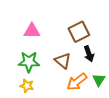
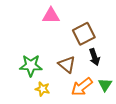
pink triangle: (32, 31) -> (51, 16), moved
yellow star: (27, 86) -> (42, 89), moved

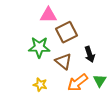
brown square: (84, 34) -> (66, 32), moved
green star: (31, 66) -> (39, 47), moved

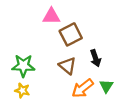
green star: (39, 47) -> (23, 66), moved
yellow star: (40, 85) -> (22, 90), moved

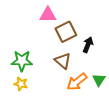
black arrow: (95, 58) -> (88, 45), moved, turned -140

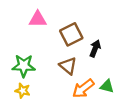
pink triangle: (48, 15) -> (38, 19), moved
green triangle: (99, 80) -> (107, 86), turned -48

